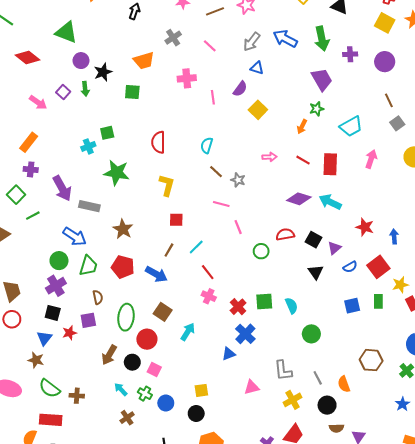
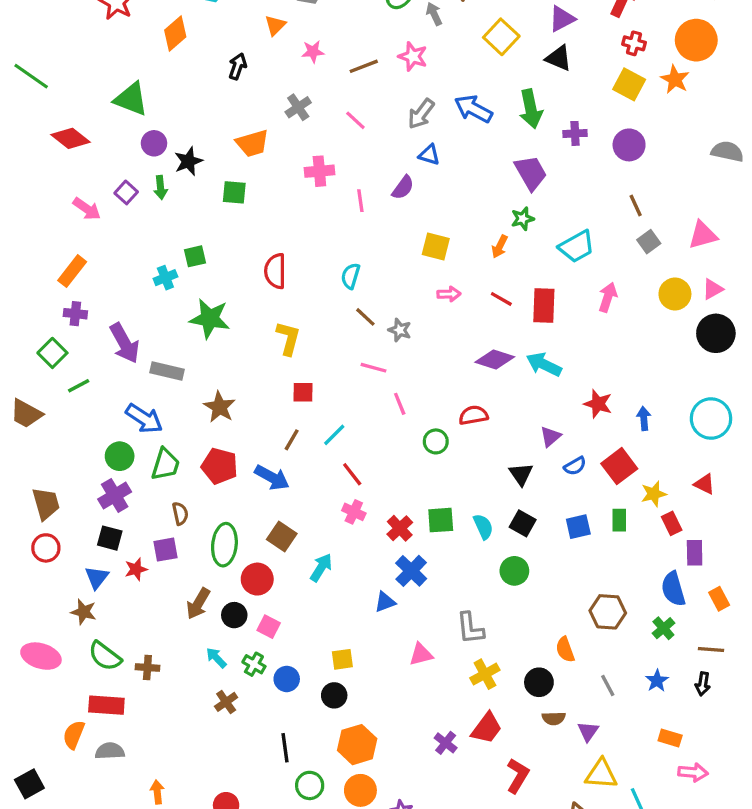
yellow square: (258, 110) -> (436, 246), moved, turned -30
black square: (313, 240) -> (523, 523), moved
gray line: (318, 378) -> (608, 686), moved

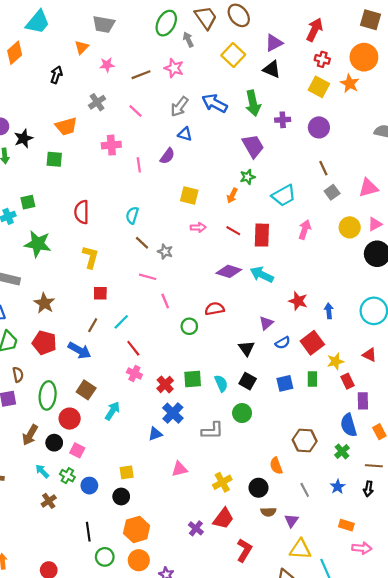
gray L-shape: (470, 628) -> (212, 431), moved, turned -85

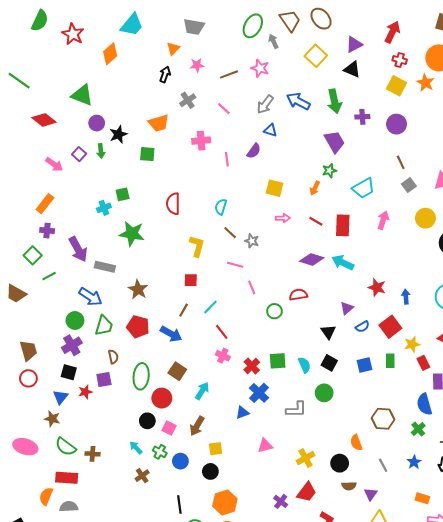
black arrow: (56, 75) -> (165, 74), moved
yellow L-shape: (90, 257) -> (197, 246), moved
brown arrow: (30, 435) -> (197, 426), moved

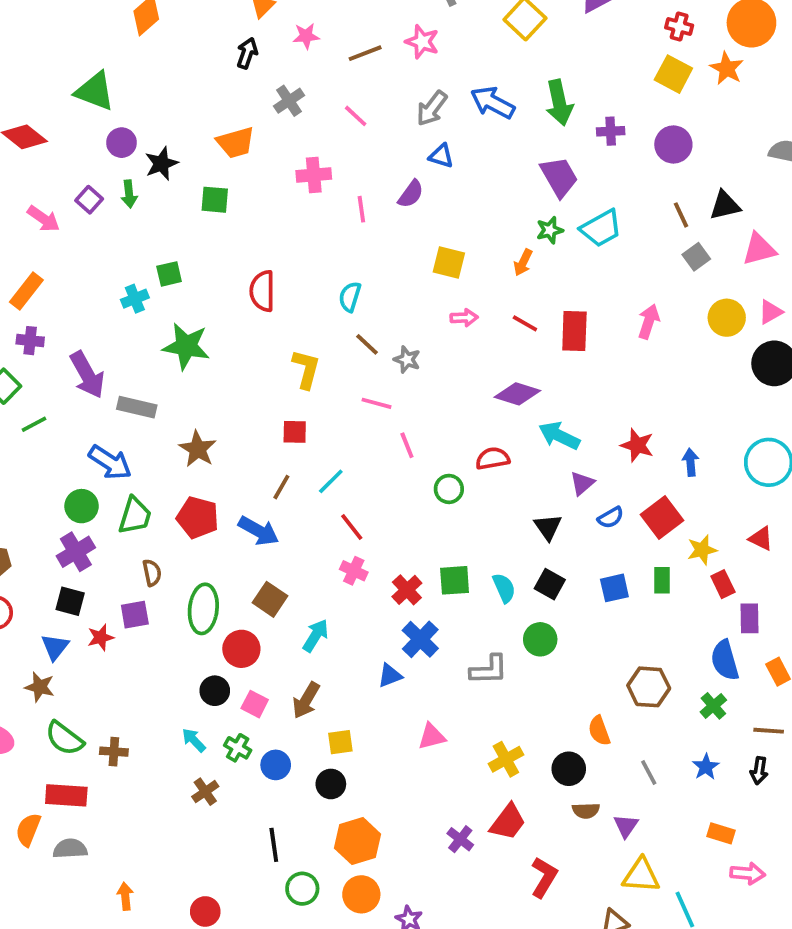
black triangle: (352, 69) -> (725, 205), moved, turned -36
cyan trapezoid: (363, 188) -> (601, 228), moved
cyan arrow: (343, 263) -> (559, 436), moved

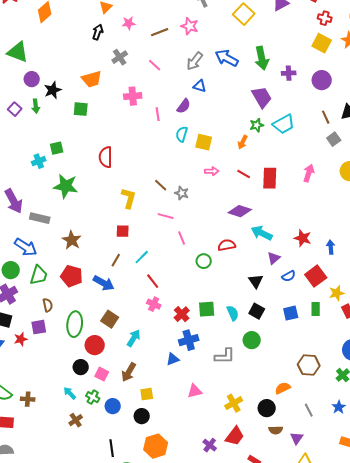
cyan semicircle: (350, 297) -> (182, 134), moved
blue cross: (420, 639) -> (189, 340), turned 30
orange semicircle: (599, 731) -> (283, 388), turned 84

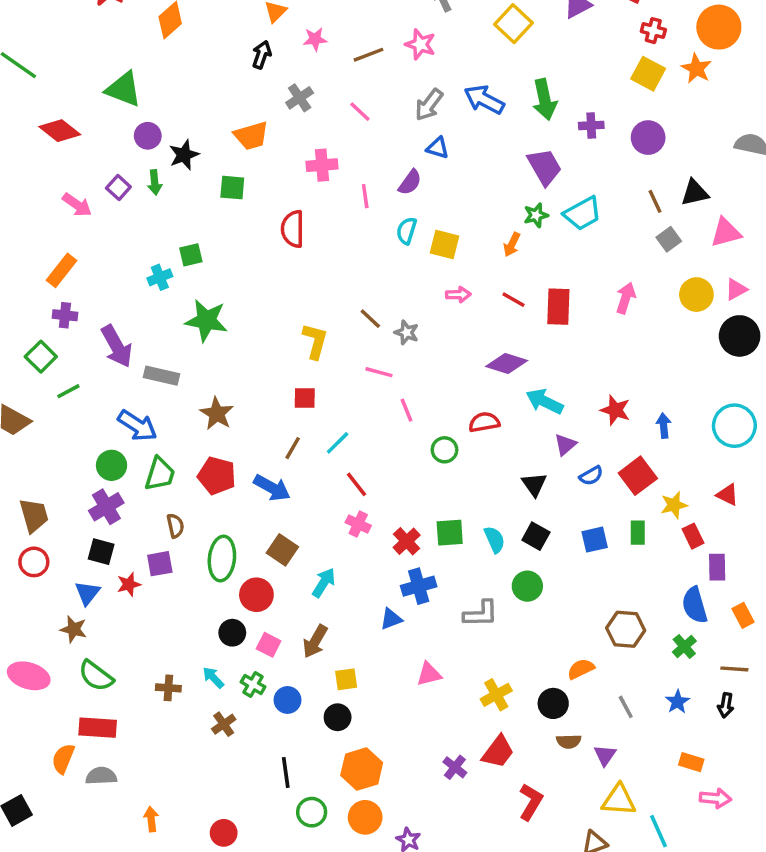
red semicircle: (106, 157) -> (293, 229), moved
brown cross: (28, 399) -> (168, 688), moved

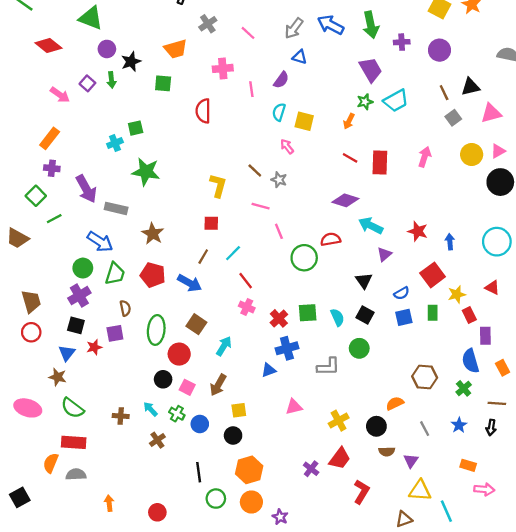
pink arrow: (458, 295) -> (287, 146), moved, turned -126
green circle: (445, 450) -> (304, 258), size x1.5
blue semicircle: (591, 476) -> (402, 293), moved

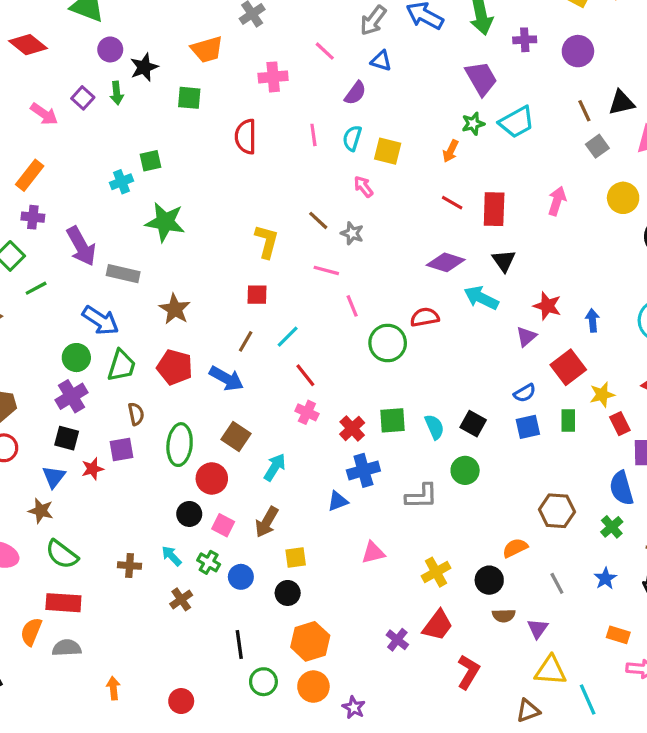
pink line: (248, 33) -> (325, 51), moved
pink line: (251, 89) -> (313, 135), moved
purple triangle: (384, 254) -> (526, 337), moved
black triangle: (364, 281) -> (504, 261), moved

